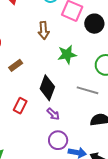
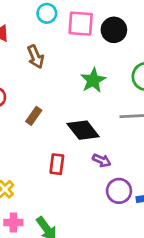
brown arrow: (44, 30) -> (36, 57), moved
black diamond: (47, 88) -> (83, 130), turned -40

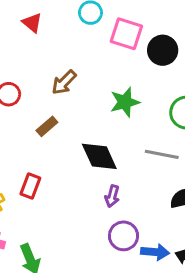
brown arrow: (36, 57) -> (64, 82), moved, turned 55
purple arrow: (102, 160) -> (112, 196), turned 66
red rectangle: (57, 164) -> (30, 186), moved

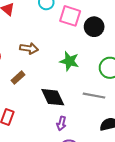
brown arrow: (64, 82) -> (29, 48), turned -126
green star: (125, 102) -> (69, 61), turned 30

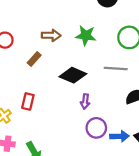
brown arrow: (29, 48) -> (51, 35), moved
black diamond: (53, 97) -> (73, 75), turned -35

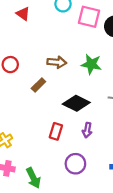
red rectangle: (28, 101) -> (56, 131), moved
purple circle: (96, 128) -> (75, 164), moved

